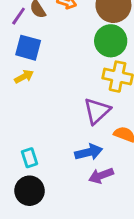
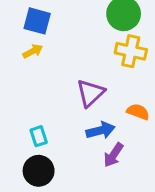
purple triangle: (97, 111) -> (90, 93), moved
purple arrow: (101, 176) -> (113, 155), turned -35

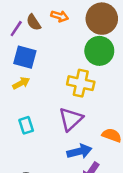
yellow cross: (131, 51) -> (81, 83), moved
cyan rectangle: (39, 136) -> (26, 125), moved

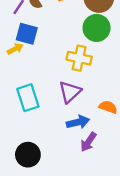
yellow arrow: (21, 83) -> (15, 49), moved
cyan rectangle: (26, 125) -> (28, 98), size x1.6

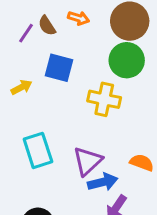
blue square: (27, 34) -> (59, 68), moved
purple triangle: (70, 92) -> (88, 161), moved

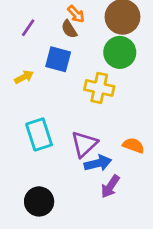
orange arrow: (79, 18) -> (76, 14), turned 30
brown semicircle: (47, 26) -> (69, 29), moved

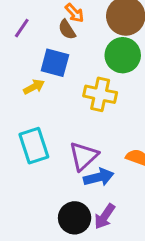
yellow arrow: (24, 77) -> (34, 87), moved
purple arrow: (110, 186) -> (105, 216), moved
black circle: (39, 201) -> (75, 218), moved

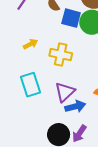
blue square: (55, 63) -> (71, 18), moved
yellow cross: (100, 94) -> (61, 54), moved

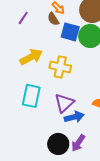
yellow arrow: (30, 44) -> (31, 57), size x1.6
cyan rectangle: (30, 85) -> (31, 96), turned 30

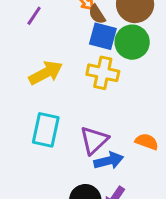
brown semicircle: (53, 19) -> (97, 14), moved
yellow cross: (60, 67) -> (103, 73), moved

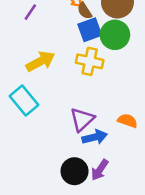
blue square: (103, 36) -> (90, 30), turned -35
cyan rectangle: (46, 130) -> (24, 100), moved, turned -52

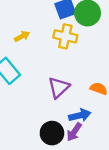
yellow arrow: (40, 61) -> (22, 36), size x0.6
blue arrow: (95, 137) -> (80, 115), moved

